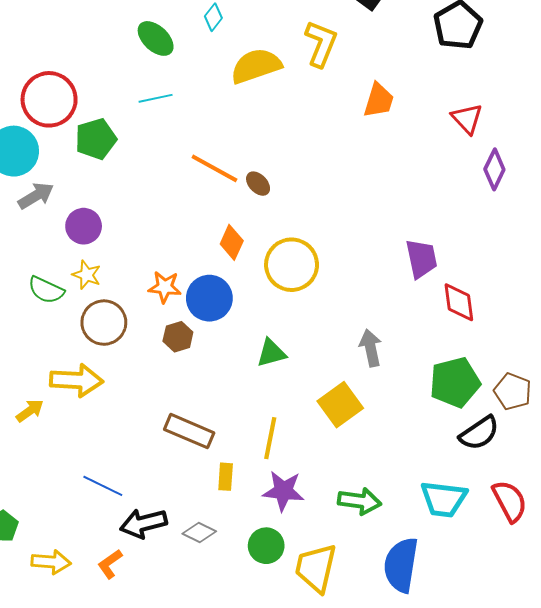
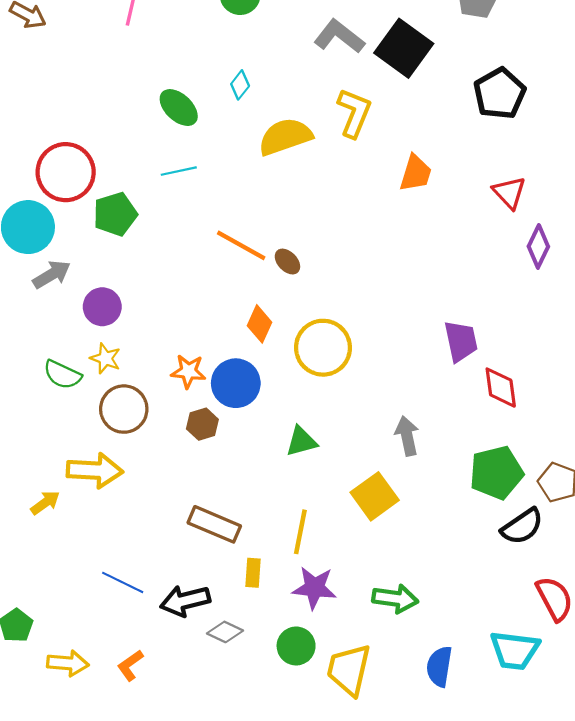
cyan trapezoid: (444, 499) -> (515, 650), moved
black arrow: (143, 523) -> (185, 601), moved
blue semicircle: (401, 565) -> (439, 666), size x0.7

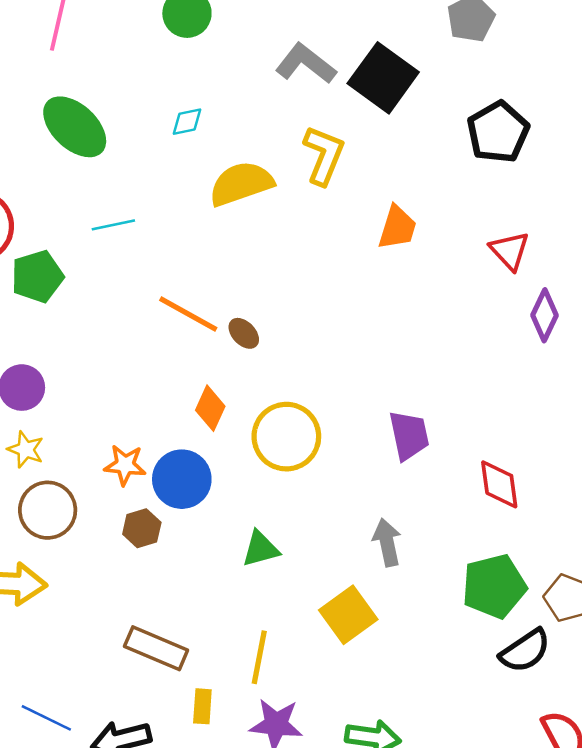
cyan diamond: (240, 85) -> (187, 122), turned 40
green ellipse: (179, 108) -> (75, 127), moved, size x1.4
purple trapezoid: (461, 341) -> (409, 435), moved

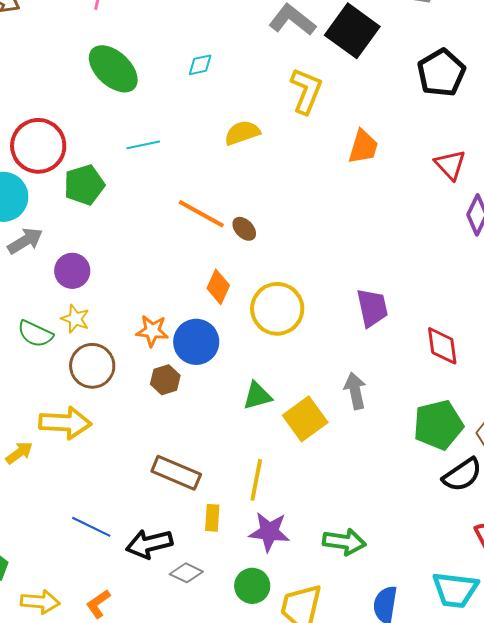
yellow semicircle: (241, 184) -> (242, 133), moved, size x0.7
yellow square: (348, 615) -> (305, 419), moved

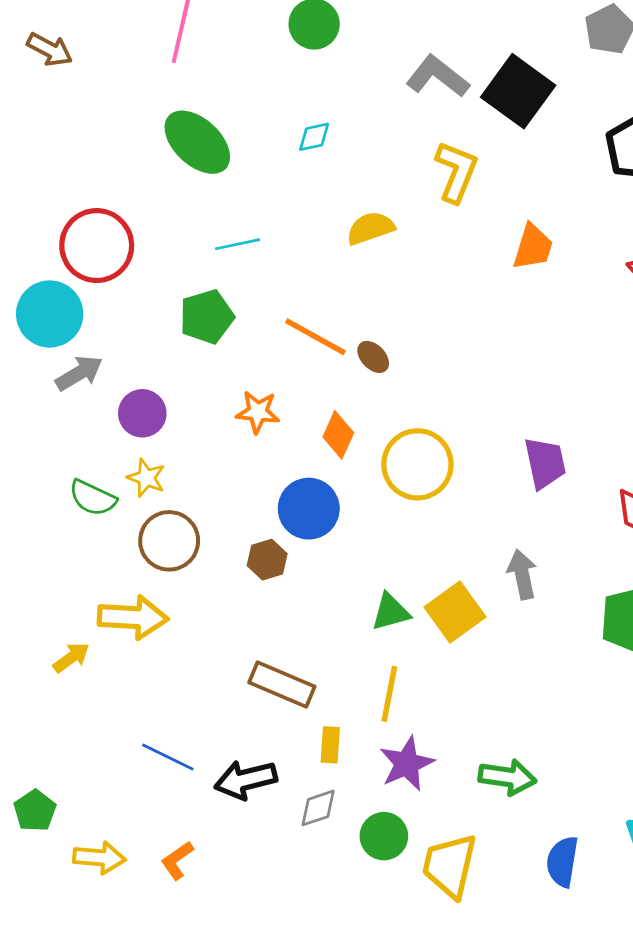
green pentagon: (84, 185) -> (207, 317), moved
orange star: (152, 331) -> (258, 412), moved
green triangle: (257, 396) -> (391, 612), moved
purple star: (269, 532) -> (407, 764), turned -30
gray diamond: (186, 573) -> (318, 808), moved, turned -44

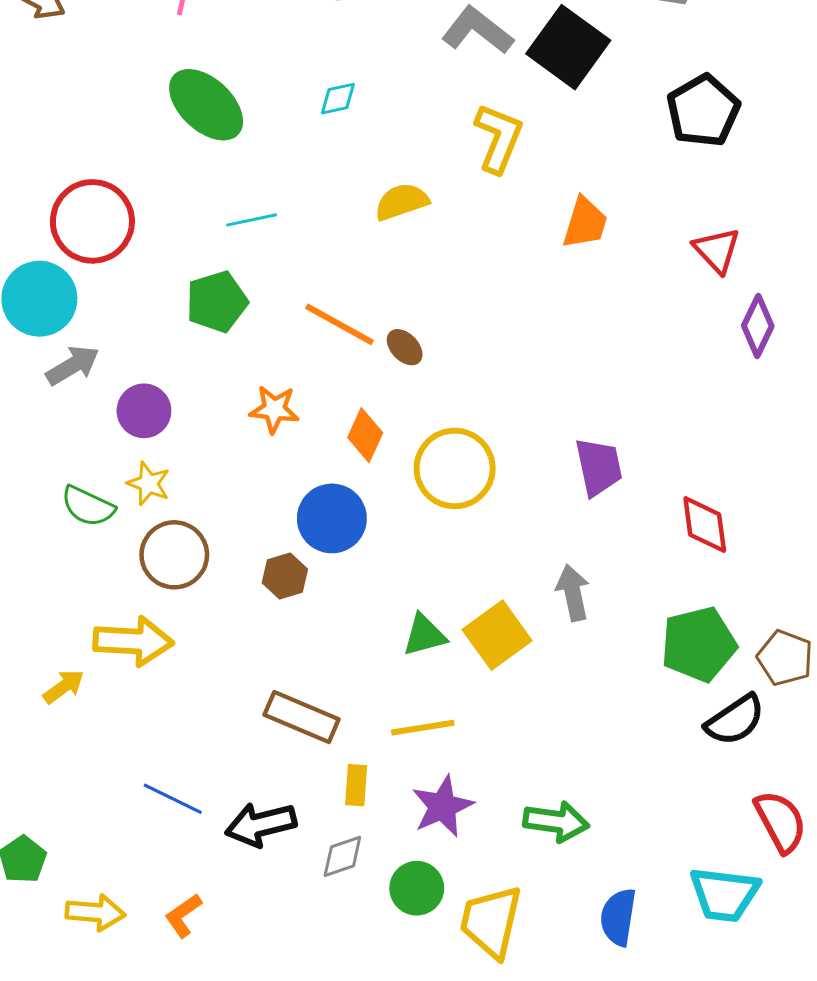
yellow line: (389, 694) -> (423, 728), turned 70

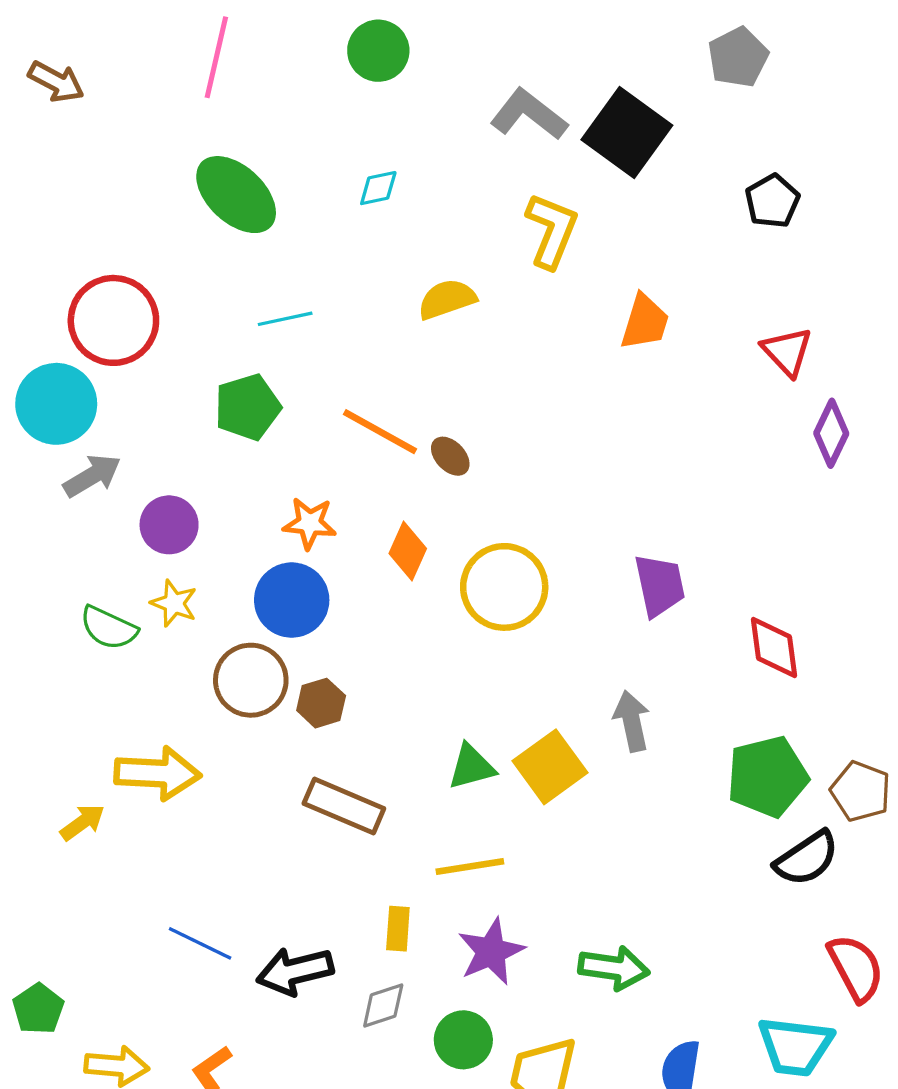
black pentagon: (703, 111) -> (772, 201), size x0.7
blue circle: (332, 518) -> (292, 600), moved
brown circle: (174, 555) -> (251, 680), moved
brown rectangle: (302, 717) -> (344, 806), moved

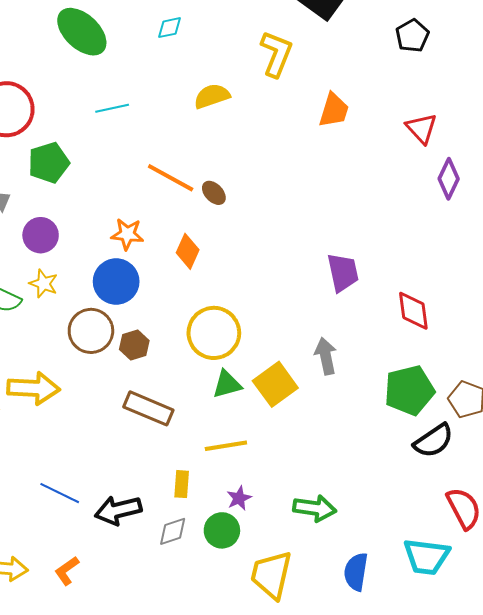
green pentagon: (248, 407) -> (49, 163), moved
yellow circle: (504, 587) -> (214, 333), moved
purple star: (491, 952) -> (239, 498), size x0.6
green circle: (463, 1040) -> (222, 530), moved

